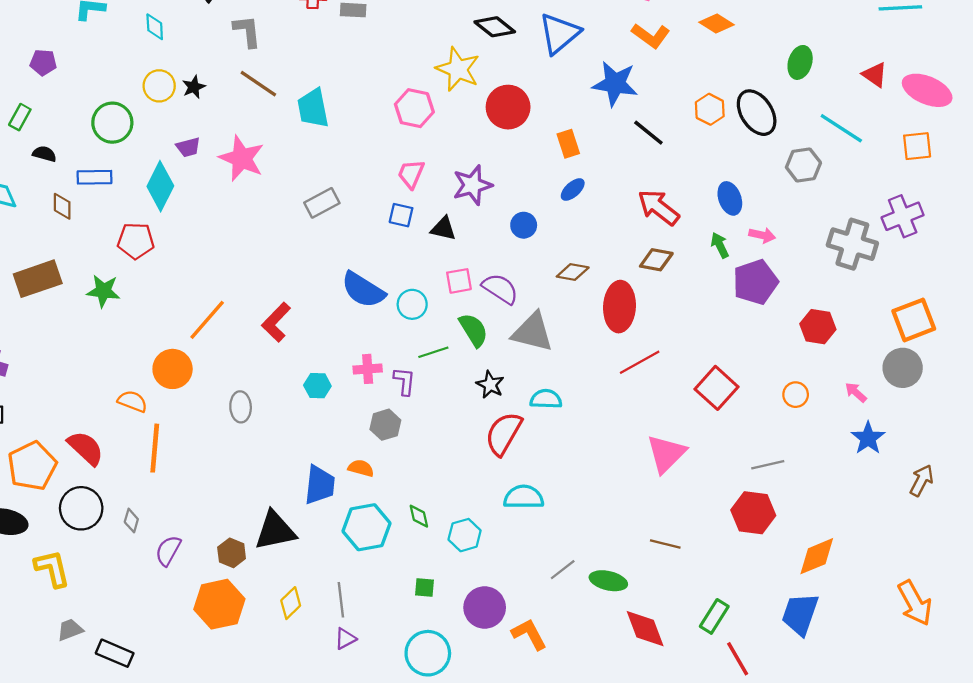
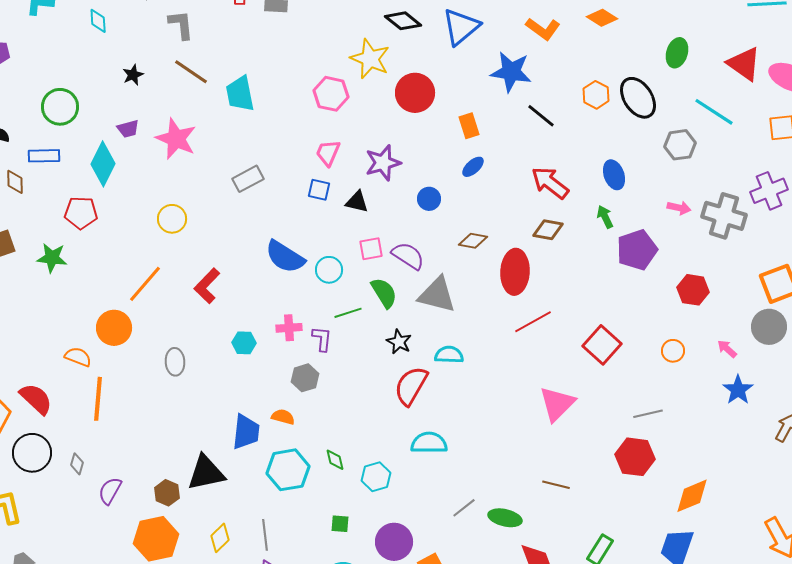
red triangle: (875, 75) -> (744, 64), size x1.5
yellow circle: (159, 86) -> (172, 219), moved
pink arrow: (762, 235) -> (679, 208), moved

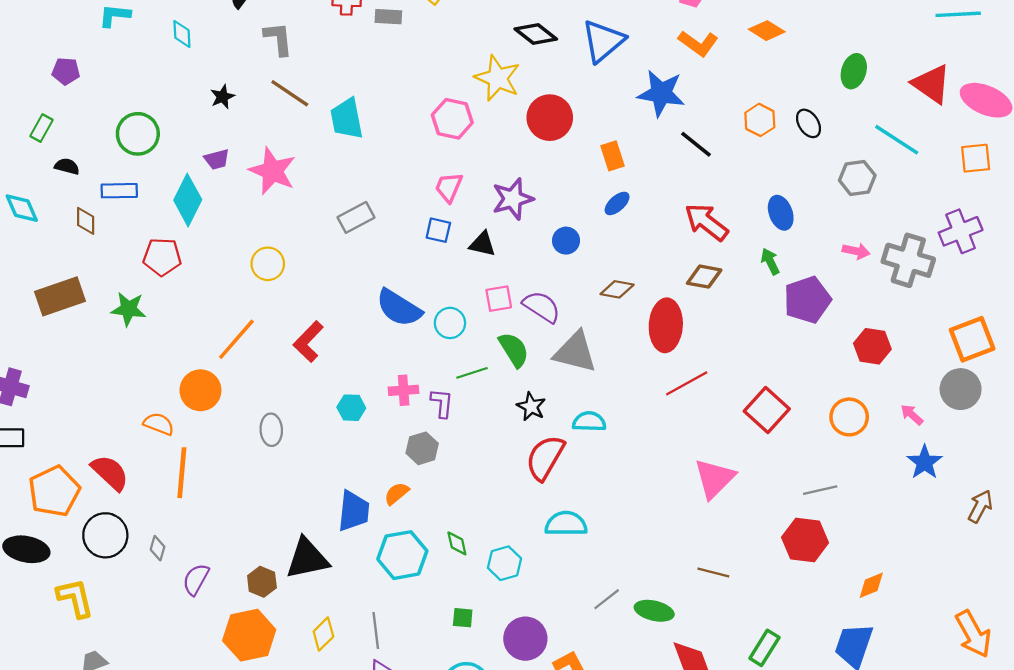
black ellipse: (638, 98) -> (809, 123), size x0.6
orange circle: (673, 351) -> (849, 417), size x1.4
orange semicircle: (283, 417) -> (397, 494), turned -55
orange diamond: (692, 496) -> (871, 585), size x0.7

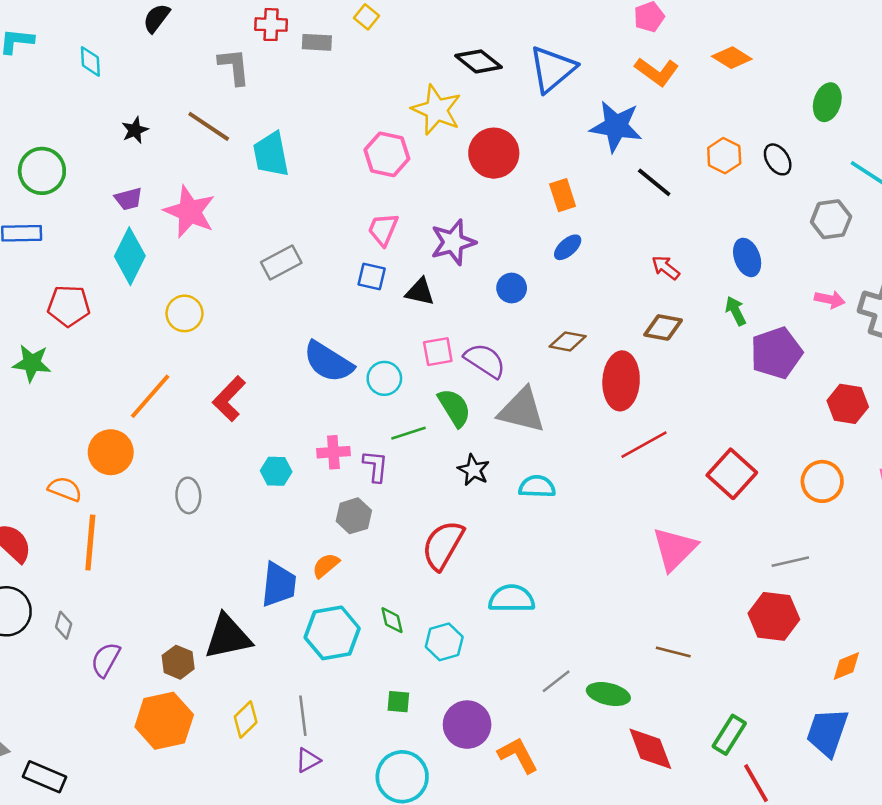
gray L-shape: (278, 39) -> (234, 67), moved
cyan diamond: (188, 200) -> (130, 256), moved
red arrow: (706, 222) -> (666, 268), size x0.6
red semicircle: (545, 458) -> (443, 545), moved

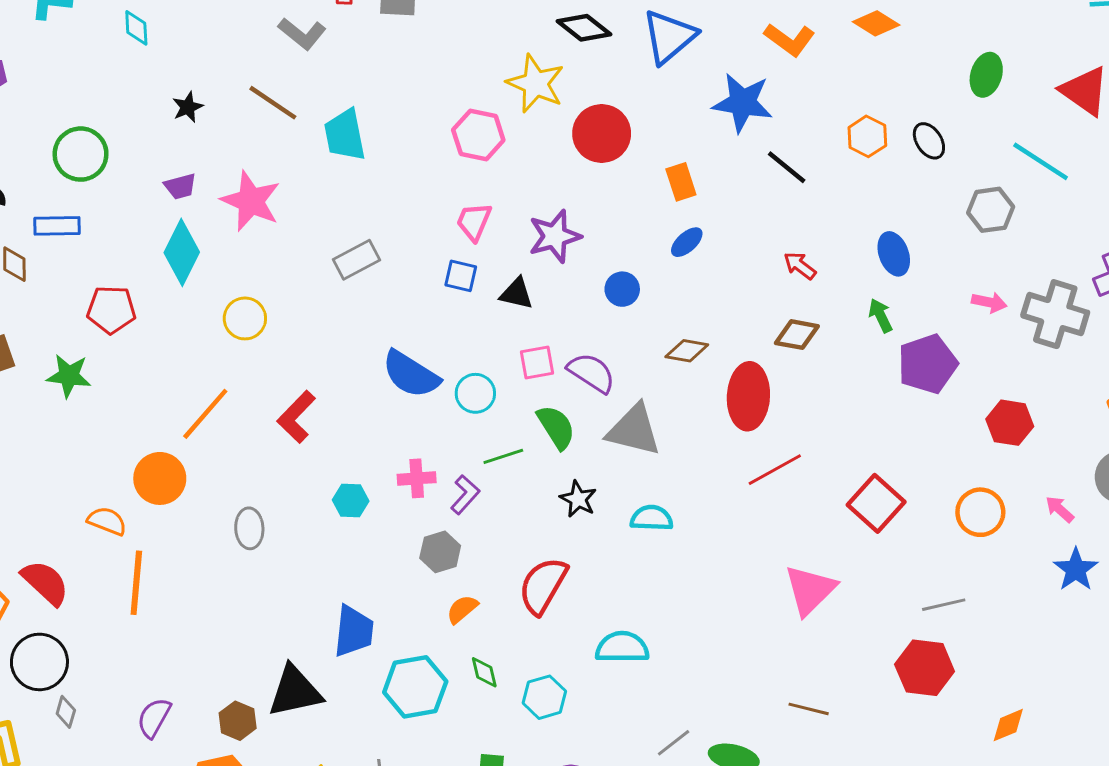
gray L-shape: (234, 67) -> (302, 34), turned 135
purple L-shape: (375, 466) -> (465, 495), turned 36
orange semicircle: (326, 565) -> (462, 609), moved
gray diamond: (64, 625) -> (66, 712), moved

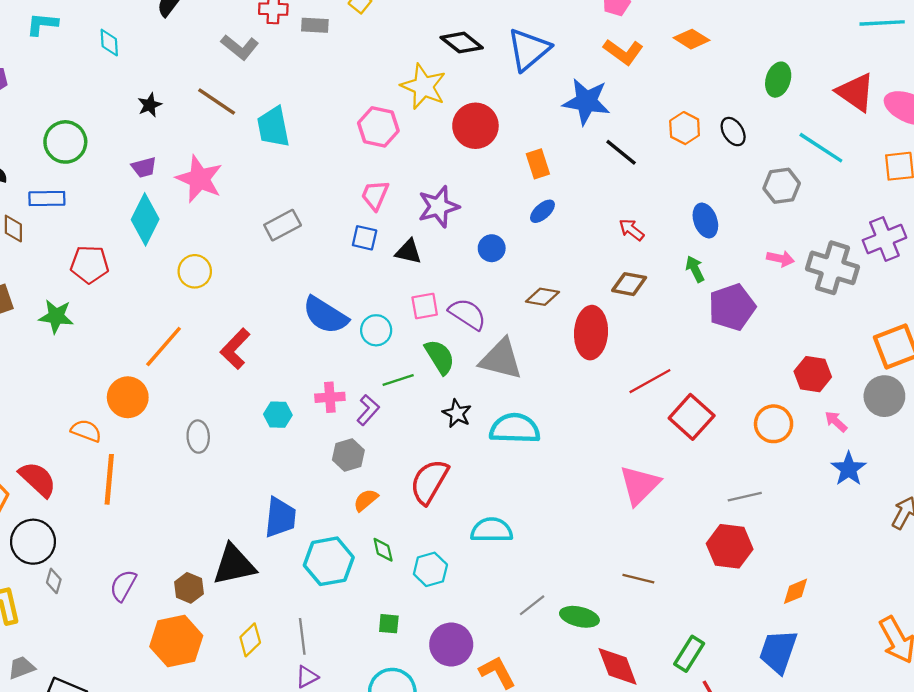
red hexagon: (1010, 423) -> (813, 374), moved
red line: (775, 470) -> (650, 381), moved
cyan semicircle: (652, 518) -> (515, 428), size x1.5

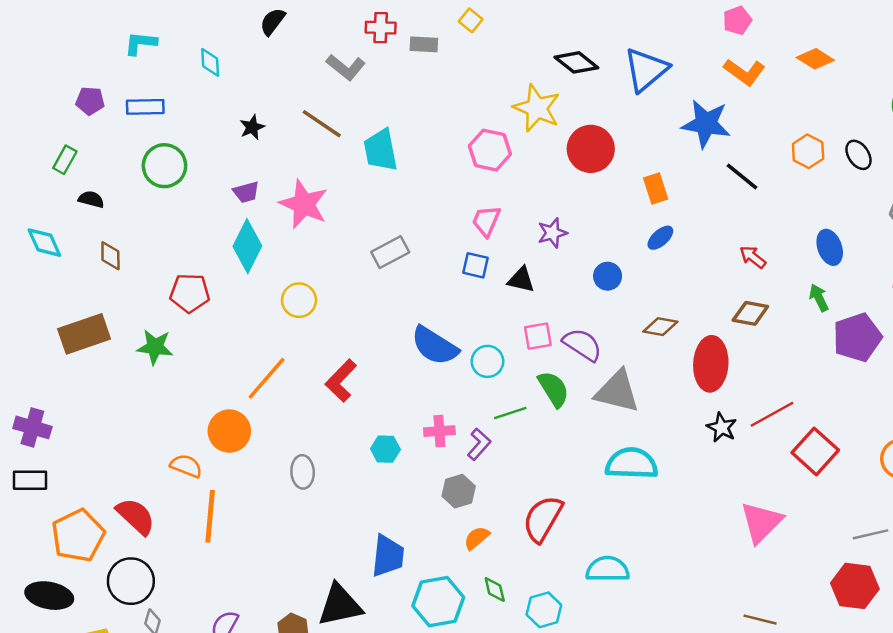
blue rectangle: (47, 199) -> (145, 107), moved
purple star: (439, 207) -> (552, 233), size x0.7
black star: (457, 413) -> (722, 427), moved

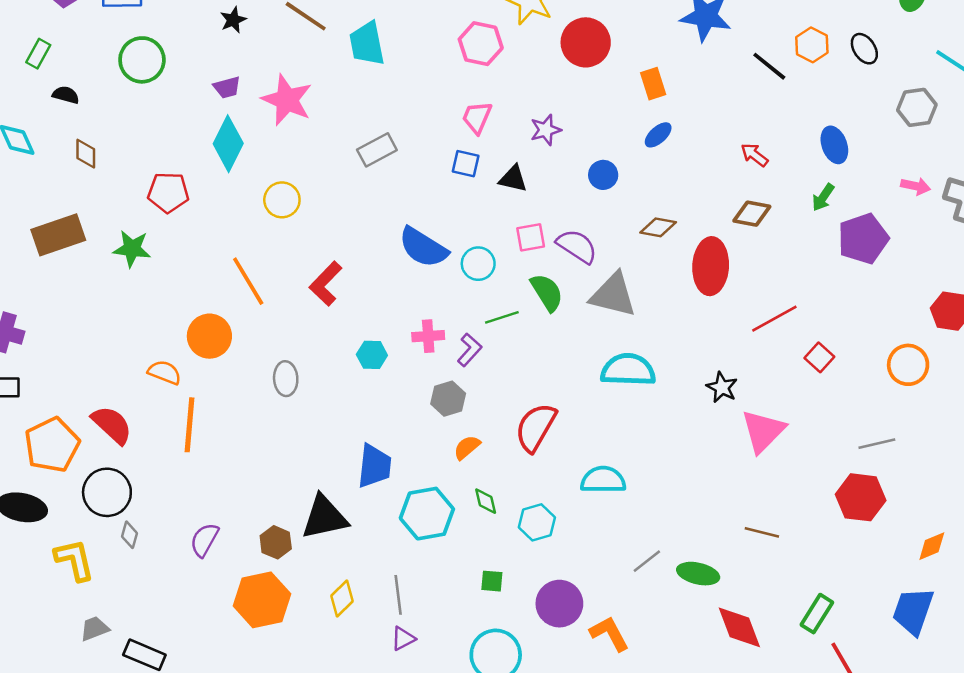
black line: (742, 176) -> (769, 66), moved
green arrow: (819, 298) -> (823, 197), turned -120
orange line: (267, 378) -> (248, 281), turned -72
black star: (722, 427) -> (722, 387), moved
red square: (815, 451) -> (819, 357), size x0.6

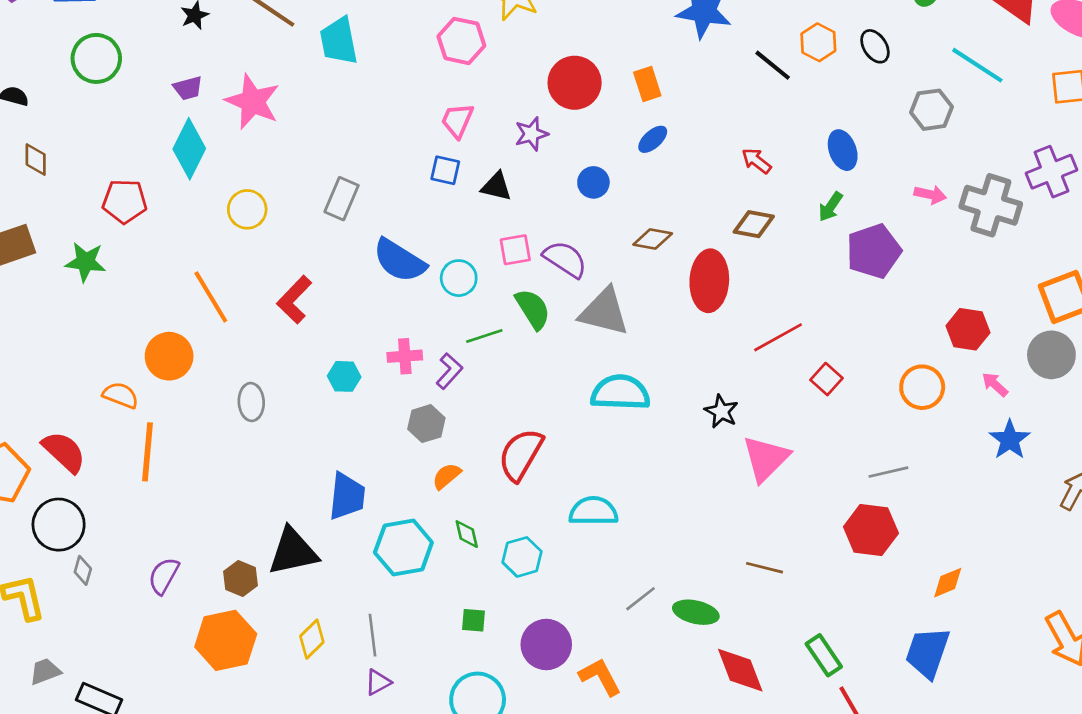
red circle: (586, 42) -> (575, 83), moved
gray rectangle: (377, 150) -> (341, 199), moved, turned -39
green rectangle: (817, 614) -> (824, 655), turned -66

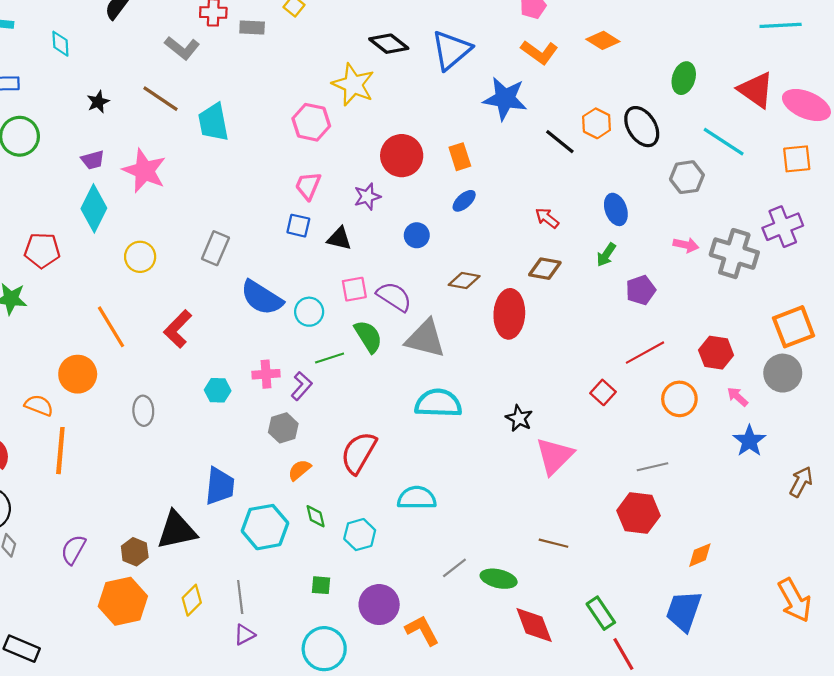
black ellipse: (875, 46) -> (642, 127), size x1.5
purple pentagon: (874, 251) -> (641, 290), size x0.7
red line: (778, 337) -> (645, 353), moved

